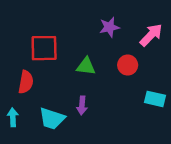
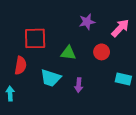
purple arrow: (82, 105) -> (79, 85), moved
cyan trapezoid: (52, 119) -> (51, 78), moved

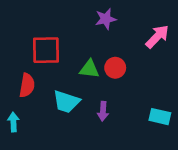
purple star: (87, 22) -> (106, 19), moved
red circle: (102, 52) -> (115, 68), moved
cyan rectangle: (123, 79) -> (160, 117), moved

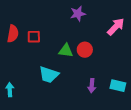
red square: (46, 50) -> (34, 37), size x0.6
red semicircle: (27, 85) -> (13, 34), moved
purple arrow: (103, 111) -> (92, 86), moved

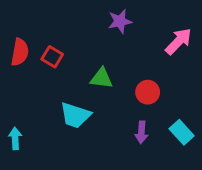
red square: (34, 37) -> (52, 57), turned 32
red circle: (85, 50) -> (148, 92), moved
cyan rectangle: (118, 86) -> (182, 132), turned 35

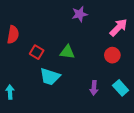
red square: (52, 57) -> (37, 52), moved
red circle: (148, 92) -> (112, 55), moved

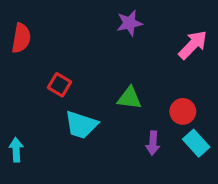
red semicircle: (13, 35) -> (21, 38), moved
green triangle: (67, 52) -> (129, 98), moved
red circle: (112, 55) -> (183, 111), moved

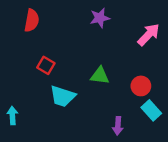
red semicircle: (21, 38) -> (32, 20), moved
purple arrow: (153, 143) -> (118, 126), moved

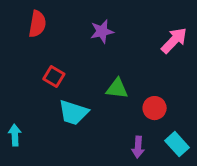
purple star: (100, 18) -> (102, 31), moved
red circle: (141, 86) -> (155, 108), moved
cyan rectangle: (151, 110) -> (177, 144), moved

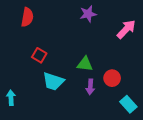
purple star: (102, 31) -> (88, 14), moved
purple arrow: (138, 147) -> (90, 87), moved

